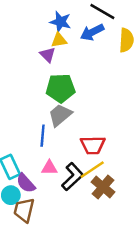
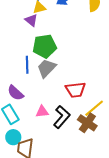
blue line: (43, 136) -> (27, 65), moved
yellow line: (92, 170) -> (94, 108), moved
purple semicircle: (26, 183) -> (15, 93), moved

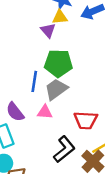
pink triangle: (42, 112) -> (45, 112), moved

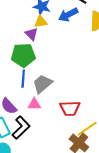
green pentagon: (58, 63) -> (23, 55), moved
black L-shape: (64, 149) -> (21, 127), moved

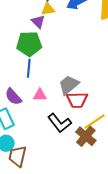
gray trapezoid: (42, 84) -> (69, 85), moved
black L-shape: (21, 127) -> (60, 123), moved, turned 95

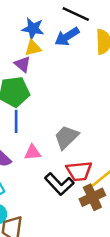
red trapezoid: (77, 100) -> (79, 171), moved
brown cross: (86, 136) -> (92, 197), turned 30

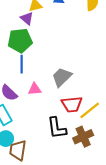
black L-shape: (59, 184) -> (57, 128), moved, turned 35
brown cross: (92, 197) -> (83, 137), moved

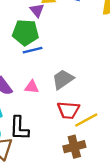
blue line: (22, 64) -> (33, 50), moved, turned 66
black L-shape: (57, 128) -> (19, 128), moved

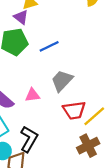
blue line: (33, 50) -> (49, 46), moved
black L-shape: (19, 128) -> (29, 139), turned -140

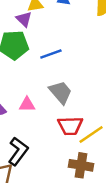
gray trapezoid: (62, 81) -> (61, 92), turned 90
brown cross: (88, 146) -> (81, 165), turned 30

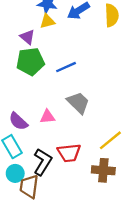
purple triangle: (24, 19) -> (27, 37), moved
red trapezoid: (70, 126) -> (69, 153), moved

